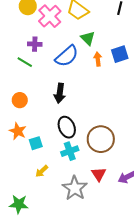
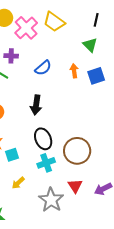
green triangle: (88, 38) -> (90, 45), moved
blue square: (120, 54) -> (96, 76), moved
blue semicircle: (67, 56) -> (43, 68), size x0.7

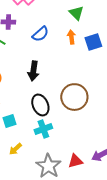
green triangle: (90, 45) -> (76, 13), moved
brown circle: (77, 151) -> (74, 97), moved
red triangle: (75, 186) -> (75, 161), moved, turned 49

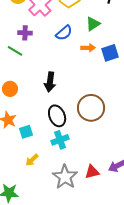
green triangle: (76, 13) -> (93, 24), turned 42
blue semicircle: (40, 34) -> (64, 33), moved
orange arrow: (71, 37) -> (88, 48), turned 96

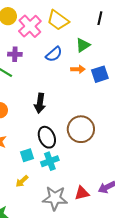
cyan square: (26, 132) -> (27, 155), moved
gray star: (65, 177) -> (55, 198), turned -30

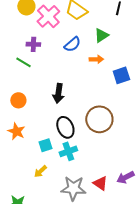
blue square: (100, 74) -> (121, 75), moved
red triangle: (82, 193) -> (100, 183), turned 49

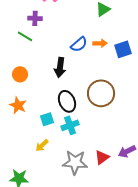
blue semicircle: (72, 44) -> (79, 44), moved
orange arrow: (96, 59) -> (100, 43), moved
red triangle: (100, 183) -> (102, 157), turned 49

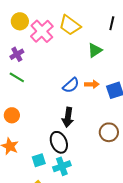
purple cross: (35, 18) -> (17, 54), moved, turned -32
black arrow: (60, 67) -> (68, 117), moved
brown circle: (101, 93) -> (109, 132), moved, size x0.7

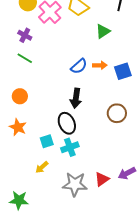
purple cross: (17, 54) -> (25, 35), turned -32

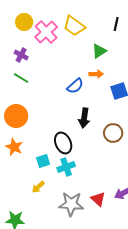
orange arrow: (100, 65) -> (96, 74), moved
orange circle: (20, 96) -> (16, 116), size x1.5
black arrow: (76, 98) -> (84, 118), moved
red triangle: (102, 179) -> (98, 199), turned -42

